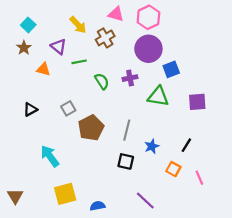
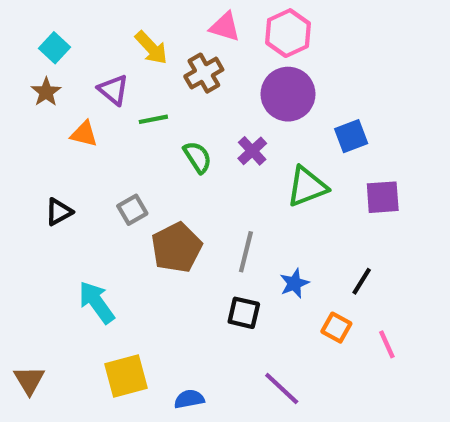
blue square: (171, 69) -> (351, 136), moved
purple cross: (130, 78) -> (252, 151), turned -32
green triangle: (158, 96) -> (307, 187), turned -30

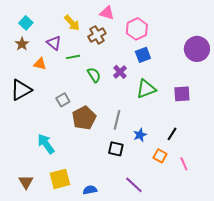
pink hexagon: (288, 33) -> (137, 29), moved
purple circle: (288, 94) -> (197, 49), moved
blue square: (351, 136) -> (143, 55), moved
black triangle: (59, 212) -> (21, 90), moved, size x1.6
brown triangle: (29, 380) -> (26, 182), moved

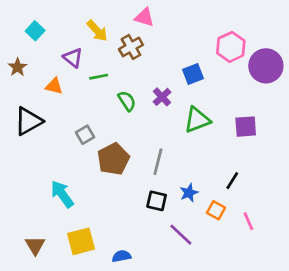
pink hexagon: (137, 29) -> (231, 47), moved
brown star: (22, 44) -> (18, 67), moved
blue star: (140, 135) -> (189, 193), moved
purple line: (134, 185) -> (181, 235), moved

